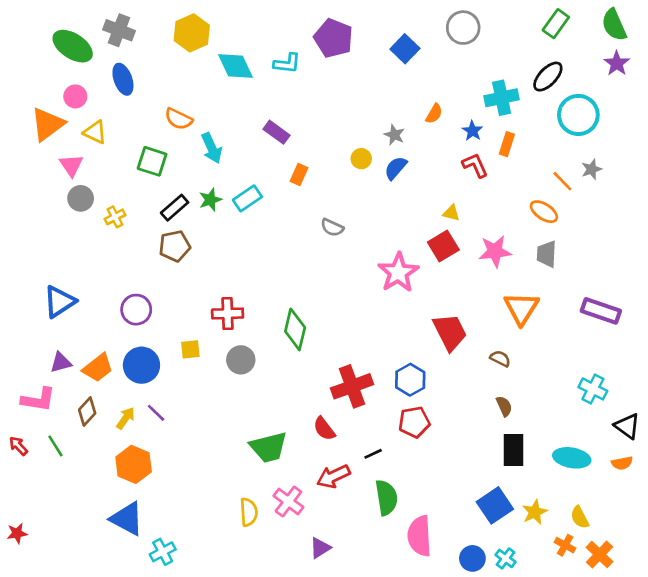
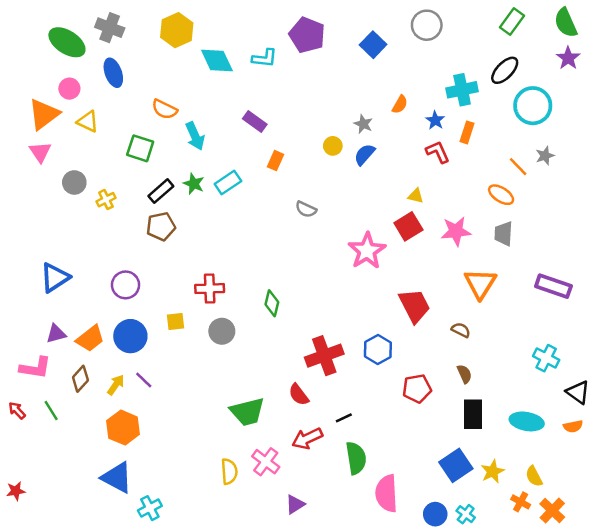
pink triangle: (71, 165) -> (40, 152), moved
green star: (210, 200) -> (194, 184), turned -30
green diamond: (295, 329) -> (272, 303), size x0.7
red pentagon: (414, 422) -> (417, 389), moved

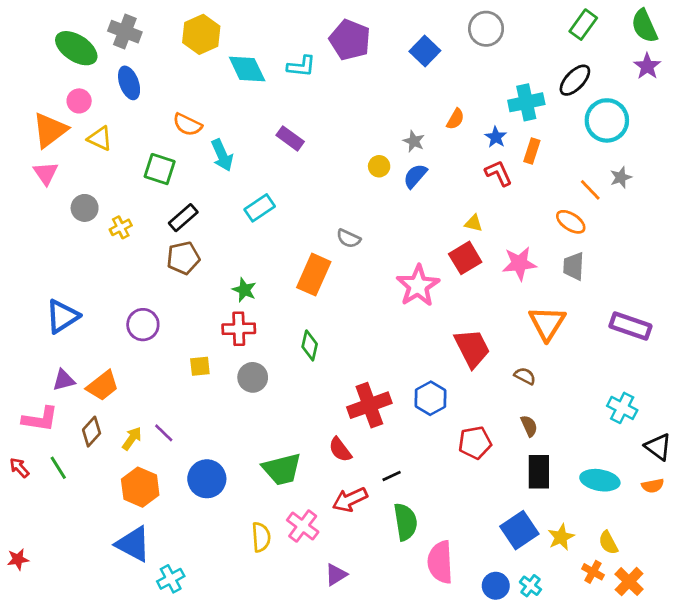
orange rectangle: (275, 161) -> (314, 275), moved, size x1.8
green star: (194, 184) -> (244, 290), moved
blue circle: (130, 336) -> (207, 479), moved

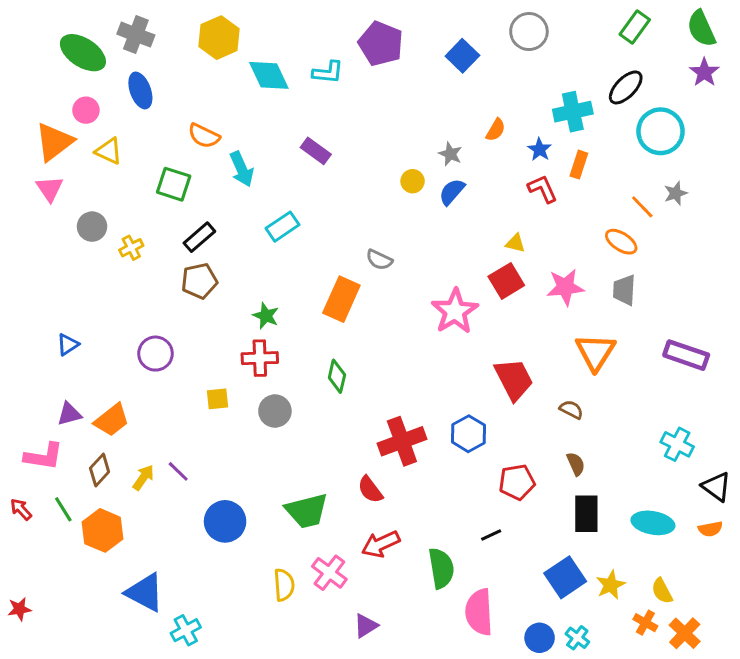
blue triangle: (62, 316) -> (68, 344), size x0.6
black line: (392, 476) -> (491, 535), moved
orange hexagon: (140, 487) -> (103, 530), moved

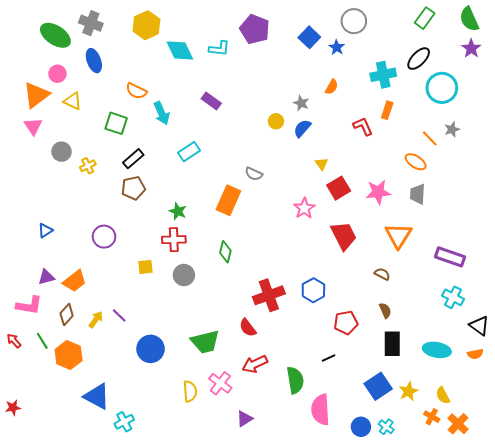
blue star: (540, 149) -> (337, 47), moved
yellow triangle: (515, 243) -> (321, 164), moved, turned 40
pink star: (455, 311) -> (304, 208), size x0.7
purple rectangle: (686, 355) -> (450, 257), moved
red trapezoid: (514, 379) -> (344, 236), moved

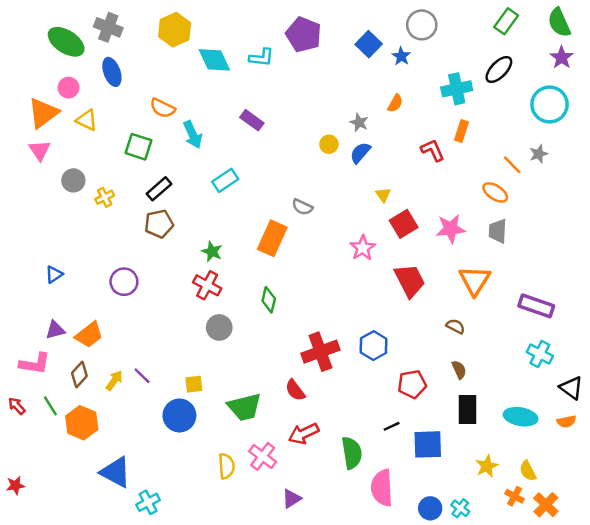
cyan circle: (442, 88) -> (550, 104), moved
red cross: (174, 240) -> (207, 285), turned 30
yellow square: (145, 267) -> (194, 384), moved
blue square: (378, 386) -> (428, 444), moved, turned 32

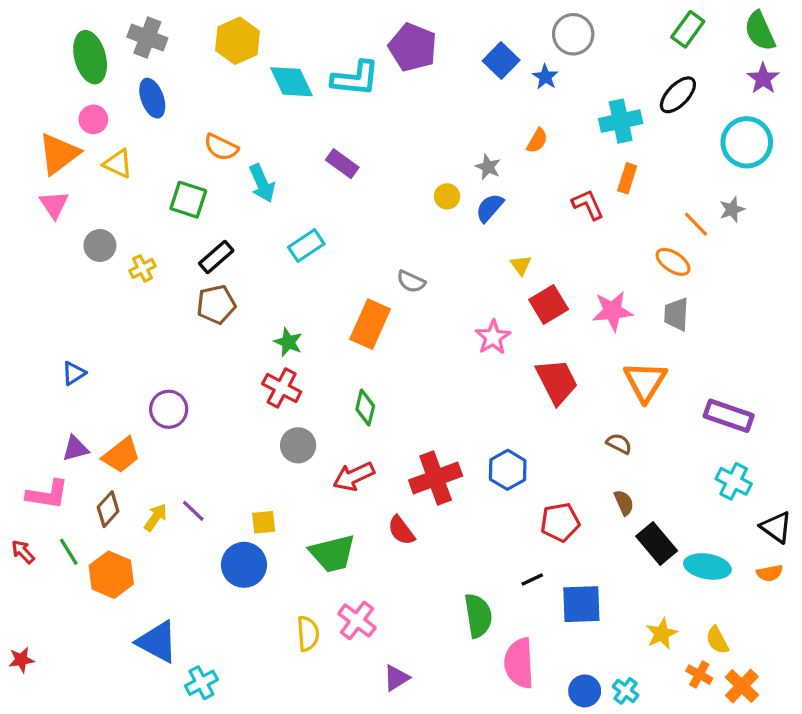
green ellipse: (66, 42) -> (90, 57), turned 42
cyan L-shape: (261, 57) -> (355, 78), size x1.4
purple circle: (124, 282) -> (169, 409), moved
black rectangle: (468, 409) -> (657, 544), moved, turned -40
red arrow: (304, 434) -> (354, 476), moved

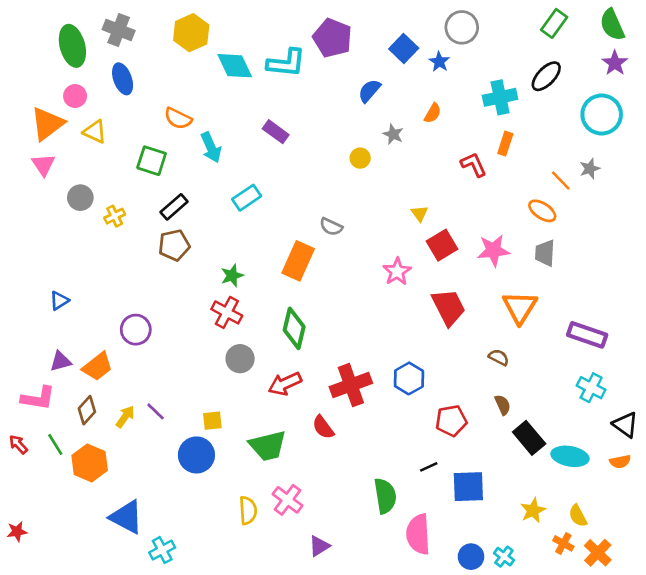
blue semicircle: (490, 208) -> (369, 91), moved
green star: (288, 342) -> (232, 276), turned 30
green diamond: (365, 408) -> (294, 328), size x1.4

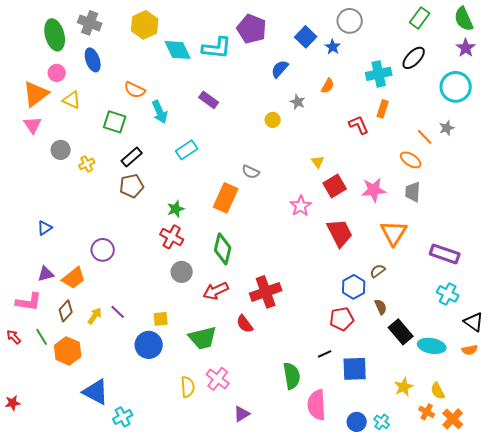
brown semicircle: (499, 357) -> (378, 271), turned -63
blue hexagon: (409, 378) -> (354, 287), moved

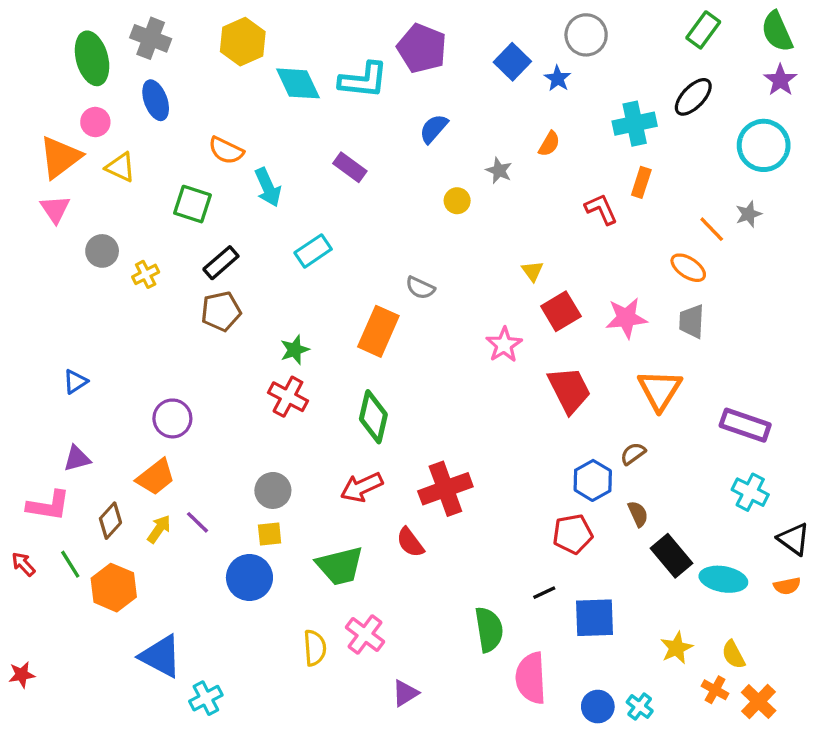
blue semicircle: (280, 69) -> (434, 129), moved
gray circle: (182, 272) -> (273, 490), moved
orange trapezoid: (74, 278) -> (156, 477), moved

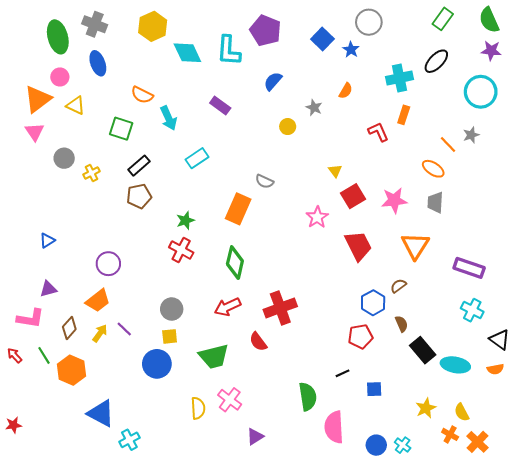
cyan L-shape: (363, 80) -> (229, 51), turned 88
purple star: (780, 80) -> (491, 51), turned -30
blue square: (594, 618) -> (374, 389), size x0.6

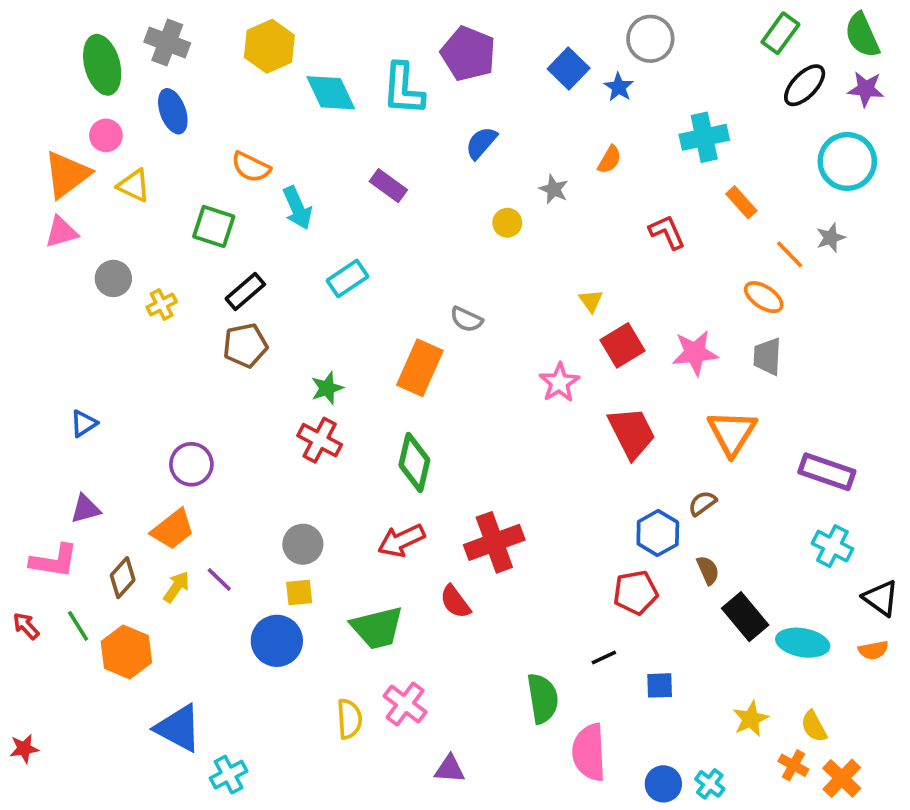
black ellipse: (436, 61) -> (805, 85), moved
orange rectangle: (404, 115) -> (741, 202), moved, turned -60
pink triangle: (35, 132) -> (61, 232), turned 48
purple triangle: (255, 437) -> (450, 769), turned 36

